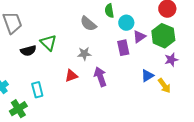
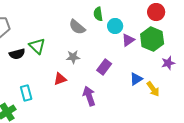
purple rectangle: (123, 48) -> (104, 67), moved, turned 49
purple star: (171, 60) -> (168, 63), moved
purple arrow: (100, 77) -> (89, 96), moved

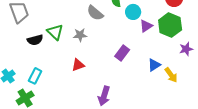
gray star: (73, 57) -> (80, 35), moved
cyan rectangle: (26, 93) -> (35, 76), moved, turned 42
purple arrow: (89, 96) -> (104, 96), moved, turned -144

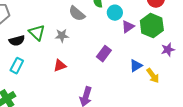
cyan rectangle: (35, 76) -> (17, 66), moved

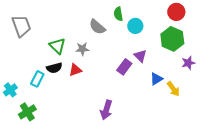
purple triangle: (128, 27) -> (140, 56), moved, turned -40
black semicircle: (17, 41) -> (54, 68), moved
red triangle: (60, 66) -> (75, 70), moved

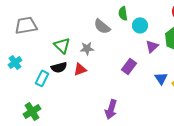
gray trapezoid: (21, 26) -> (26, 25), turned -80
purple triangle: (140, 56) -> (152, 46), moved, turned 32
blue triangle: (156, 79) -> (161, 78), turned -32
cyan cross: (10, 90) -> (15, 62), moved

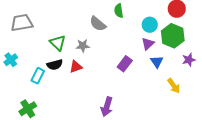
cyan circle: (140, 25) -> (150, 25), moved
blue triangle: (161, 78) -> (157, 62), moved

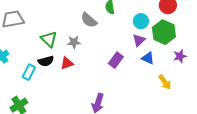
blue triangle: (157, 62) -> (148, 58), turned -32

